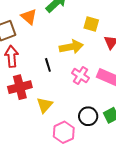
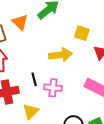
black line: (48, 65) -> (34, 79), moved
pink cross: (80, 76) -> (53, 88), moved, turned -30

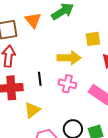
yellow square: (82, 33) -> (93, 39), turned -35
pink cross: (53, 88) -> (67, 84), moved

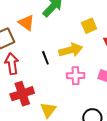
black line: (40, 79) -> (45, 58), moved

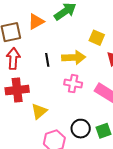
orange triangle: (26, 23) -> (36, 22), turned 42
yellow square: (89, 26) -> (97, 38), turned 35

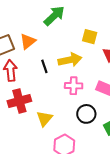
orange triangle: (36, 22) -> (28, 41), moved
black circle: (81, 129) -> (86, 114), moved

